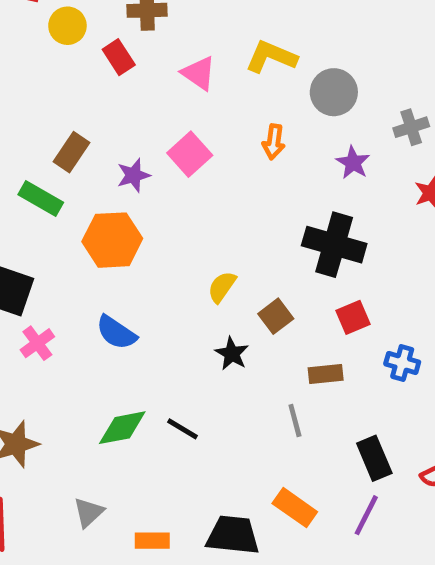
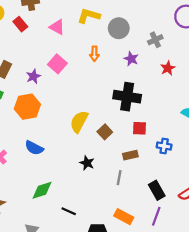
yellow semicircle: (222, 287) -> (79, 122), size x1.5
red square: (353, 317) -> (140, 128), turned 32
black star: (232, 354) -> (87, 163), moved
gray line: (295, 420) -> (119, 178), turned 32
black line: (183, 429) -> (69, 211), moved

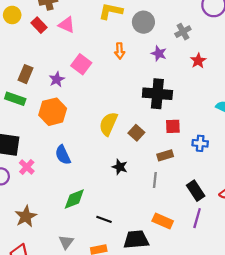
pink triangle: (57, 27) -> (67, 25), moved
blue semicircle: (34, 148) -> (63, 155), turned 42

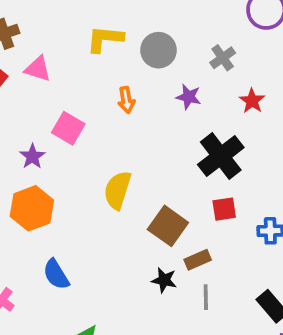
black cross: (157, 94) -> (221, 156), moved, turned -36
yellow semicircle: (108, 124) -> (118, 190), moved
brown square: (136, 133) -> (168, 226), size x1.5
brown rectangle: (165, 155) -> (198, 260), moved
black star: (120, 167) -> (164, 280), moved

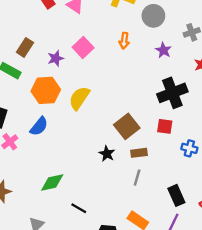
yellow semicircle: (118, 190) -> (79, 98), moved
blue semicircle: (56, 274) -> (39, 126), moved, turned -126
black star: (164, 280) -> (107, 154), moved

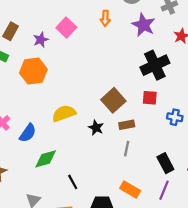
purple star: (163, 50) -> (143, 25), size x1.5
yellow semicircle: (79, 98) -> (64, 113), moved, turned 40
blue semicircle: (39, 126) -> (28, 133), moved
black line: (79, 208) -> (73, 182), turned 35

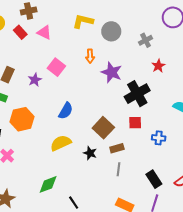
purple star: (143, 25) -> (112, 72), moved
orange hexagon: (33, 71) -> (22, 119), moved
blue semicircle: (28, 133) -> (66, 111), moved

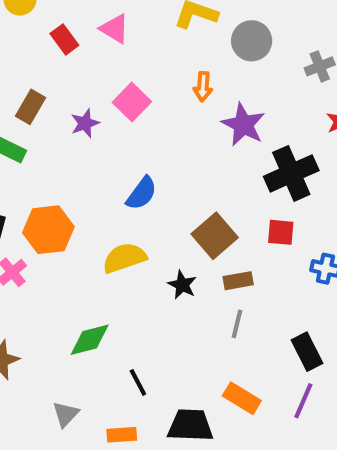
red rectangle: (20, 32) -> (64, 39), moved
orange hexagon: (22, 119) -> (48, 230), moved

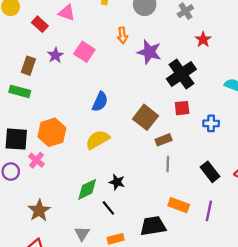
purple star: (85, 123) -> (55, 55), moved
black star: (182, 285) -> (117, 182), moved
black line: (138, 382) -> (108, 208), moved
purple line: (303, 401) -> (209, 211), moved

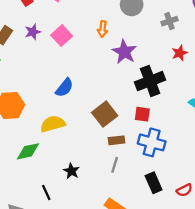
blue cross: (211, 123) -> (152, 142), moved, size x1.6
black star: (117, 182) -> (71, 171), moved
green diamond: (87, 189) -> (28, 151), moved

